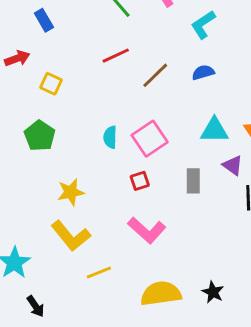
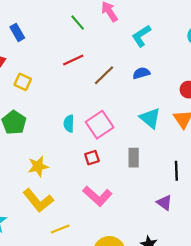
cyan triangle: (214, 130) -> (150, 118), turned 40
purple triangle: (233, 165) -> (164, 203), moved

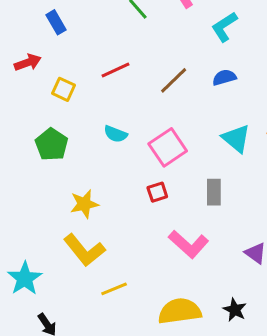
red line: (73, 60) -> (116, 70), moved
cyan semicircle: (69, 124) -> (116, 134), moved, turned -70
pink L-shape: (97, 196) -> (189, 244), moved

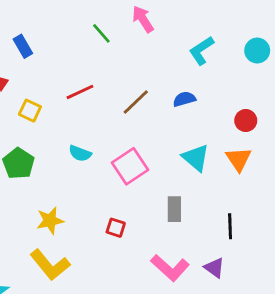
cyan L-shape: (224, 27) -> (201, 51), moved
red square: (157, 192) -> (116, 228), moved, turned 36
pink L-shape: (189, 244) -> (170, 268), moved

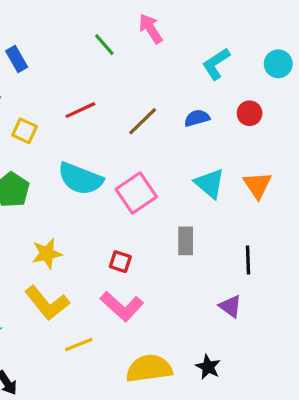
red circle: (246, 121) -> (250, 113), moved
cyan semicircle: (80, 153) -> (80, 179), size x1.8
pink L-shape: (170, 268) -> (122, 306), moved

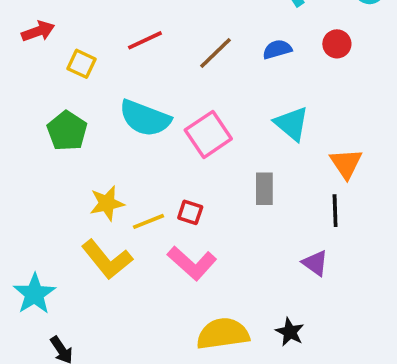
orange triangle: (257, 185) -> (346, 163), moved
yellow line: (79, 345) -> (149, 221), moved

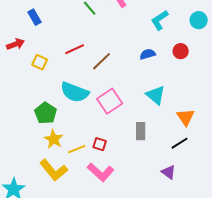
brown line: (216, 53) -> (102, 61), moved
green pentagon: (67, 131) -> (46, 113), moved
yellow star: (107, 203) -> (54, 139), turned -30
black line: (335, 211) -> (180, 143), turned 60

